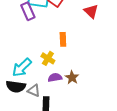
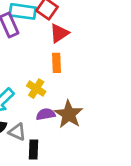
red triangle: (91, 11) -> (59, 33), moved, turned 42
brown star: (72, 78) -> (69, 114), size x1.5

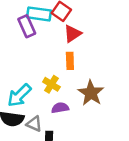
brown star: (69, 114) -> (91, 93), moved

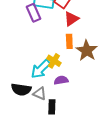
brown star: (91, 93) -> (87, 51), moved
cyan arrow: (19, 95) -> (41, 69), moved

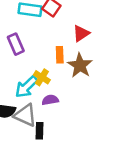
purple rectangle: (33, 13) -> (16, 44), moved
red triangle: (71, 19) -> (81, 33), moved
gray triangle: (40, 94) -> (25, 115), size x1.5

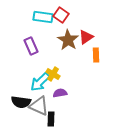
orange rectangle: (60, 55) -> (96, 55), moved
brown star: (80, 65) -> (68, 40), moved

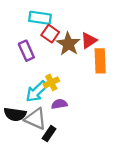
red square: (61, 15) -> (50, 34), moved
orange rectangle: (96, 55) -> (100, 61), size x1.5
yellow cross: (53, 74) -> (51, 82), turned 32
black rectangle: (51, 119) -> (49, 134), turned 32

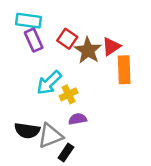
cyan rectangle: (40, 18) -> (28, 21), moved
purple rectangle: (26, 51) -> (34, 40), moved
cyan arrow: (37, 92) -> (49, 83), moved
gray triangle: (35, 119) -> (50, 136), turned -45

